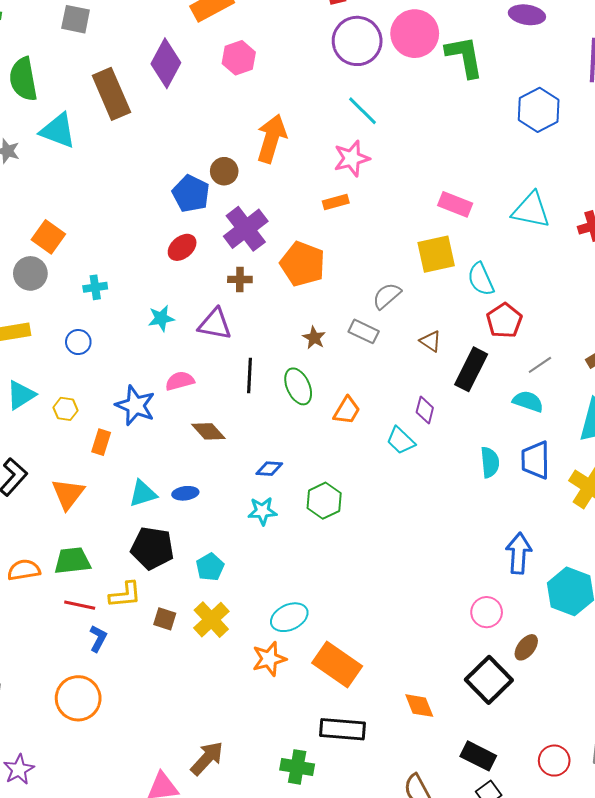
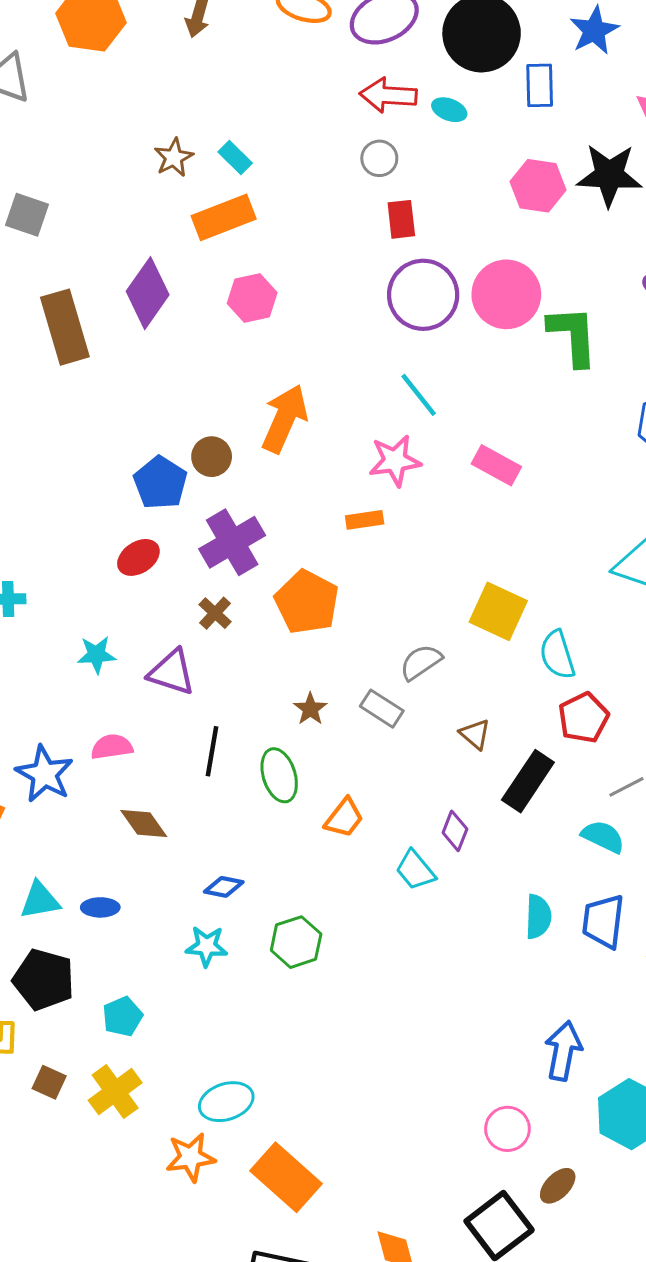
pink rectangle: (455, 204) -> (496, 465), moved
yellow square: (436, 254) -> (498, 611), turned 30
brown cross: (240, 279) -> (215, 613), turned 35

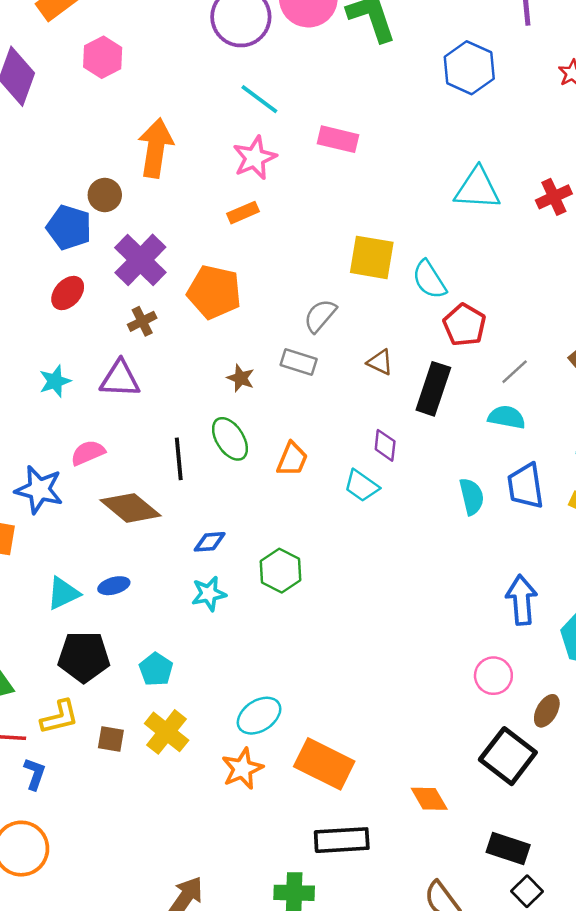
brown cross: (215, 613) -> (142, 321), turned 36
black line: (212, 751) -> (179, 459), moved
brown diamond: (144, 824) -> (131, 508), size x1.4

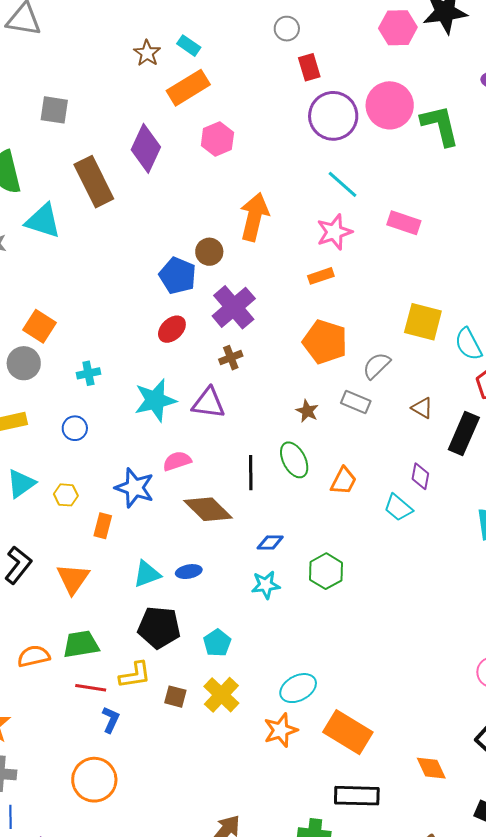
orange pentagon: (214, 292) -> (325, 342), moved
cyan star: (55, 381) -> (155, 400), size x1.6

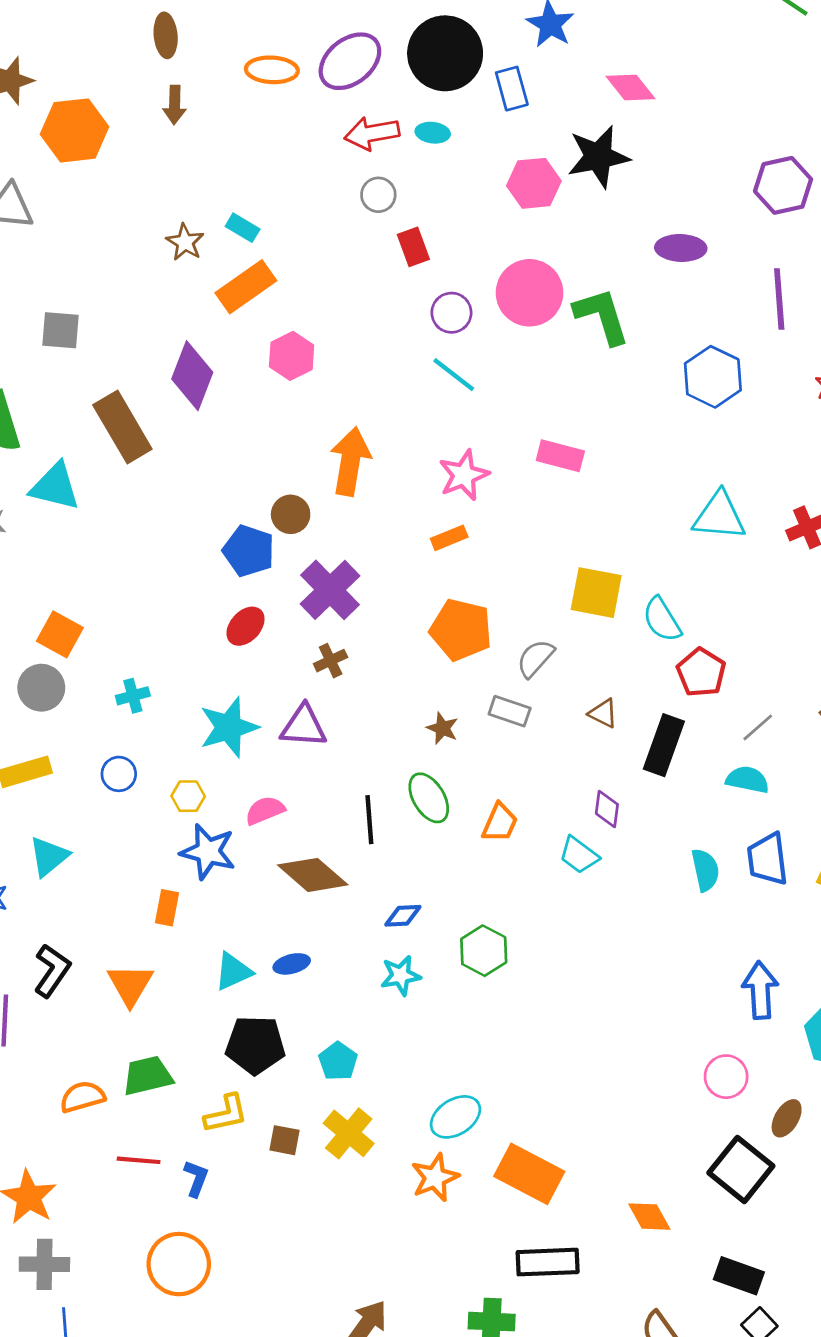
purple circle: (333, 116) -> (451, 313), size x0.6
cyan line: (342, 184) -> (454, 375), moved
yellow hexagon: (66, 495) -> (188, 796), moved
red line: (91, 688) -> (139, 1160), moved

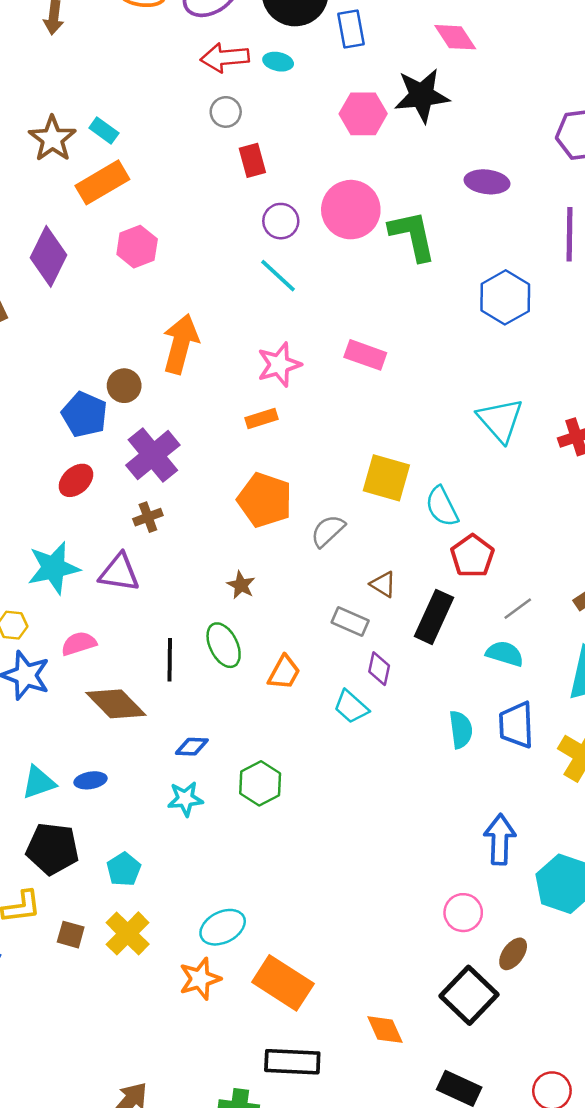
brown star: (185, 242) -> (52, 139), size x1.4
cyan triangle: (719, 516) -> (500, 420), turned 39
gray rectangle: (510, 711) -> (350, 622), moved

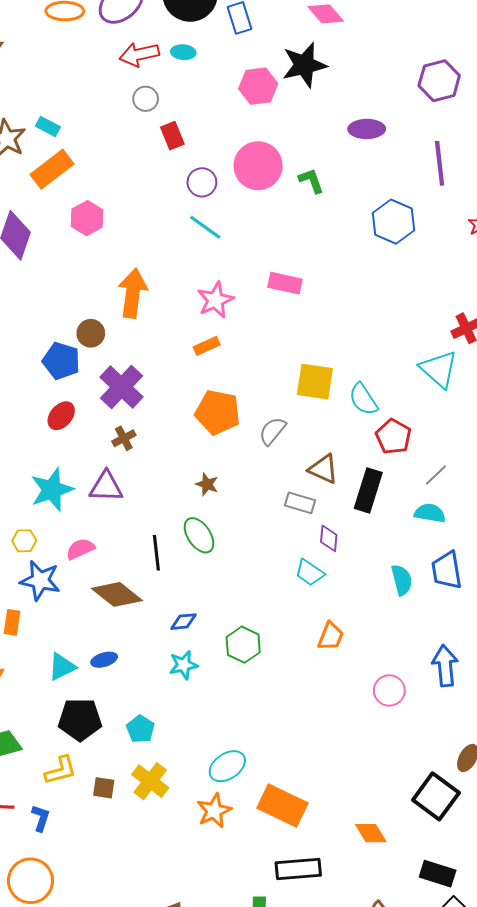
green L-shape: (412, 236) -> (311, 181), size x0.6
cyan triangle: (500, 420) -> (439, 369), moved
brown triangle: (383, 584) -> (323, 469), size x1.4
orange trapezoid: (284, 672) -> (331, 636), moved
pink circle: (463, 913) -> (389, 690), moved

